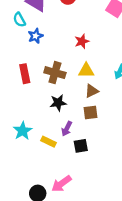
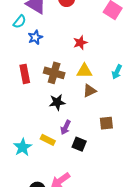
cyan semicircle: (19, 20) -> (20, 22), turned -112
brown square: (91, 112) -> (106, 123), moved
cyan star: (23, 131) -> (23, 147), moved
black square: (81, 146) -> (79, 144), turned 32

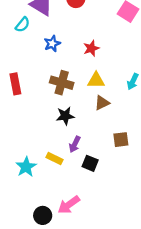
blue star: (35, 37) -> (52, 44), moved
red rectangle: (25, 74) -> (15, 84), moved

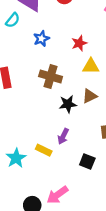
yellow triangle: (96, 80) -> (91, 66), moved
black star: (65, 116) -> (68, 104), moved
black square: (90, 163) -> (87, 162), moved

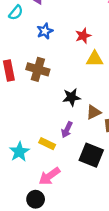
brown cross: (51, 77) -> (38, 69), moved
brown triangle: (90, 96) -> (94, 112), moved
black square: (87, 162) -> (91, 155), size x1.5
pink arrow: (57, 195) -> (49, 176), moved

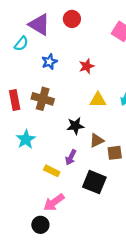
yellow triangle: (95, 59) -> (98, 100), moved
cyan star: (19, 152) -> (26, 139), moved

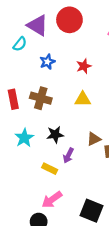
red circle: (72, 19) -> (69, 20), size x1.5
yellow triangle: (98, 100) -> (83, 99), moved
black star: (75, 126) -> (55, 135), moved
black square: (94, 182) -> (92, 211), moved

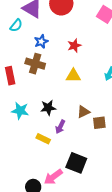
brown cross: (41, 98) -> (35, 64), moved
cyan star: (24, 138) -> (20, 111), turned -30
pink arrow: (52, 200) -> (53, 177), moved
black square: (92, 211) -> (76, 163), moved

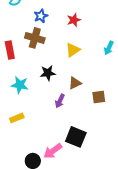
yellow triangle: (73, 76) -> (73, 50), turned -35
black star: (48, 108) -> (48, 73), moved
brown triangle: (83, 112) -> (75, 83), moved
yellow rectangle: (43, 139) -> (17, 118), moved, turned -48

